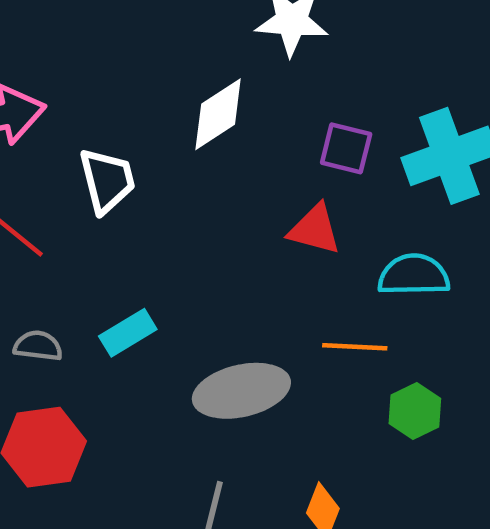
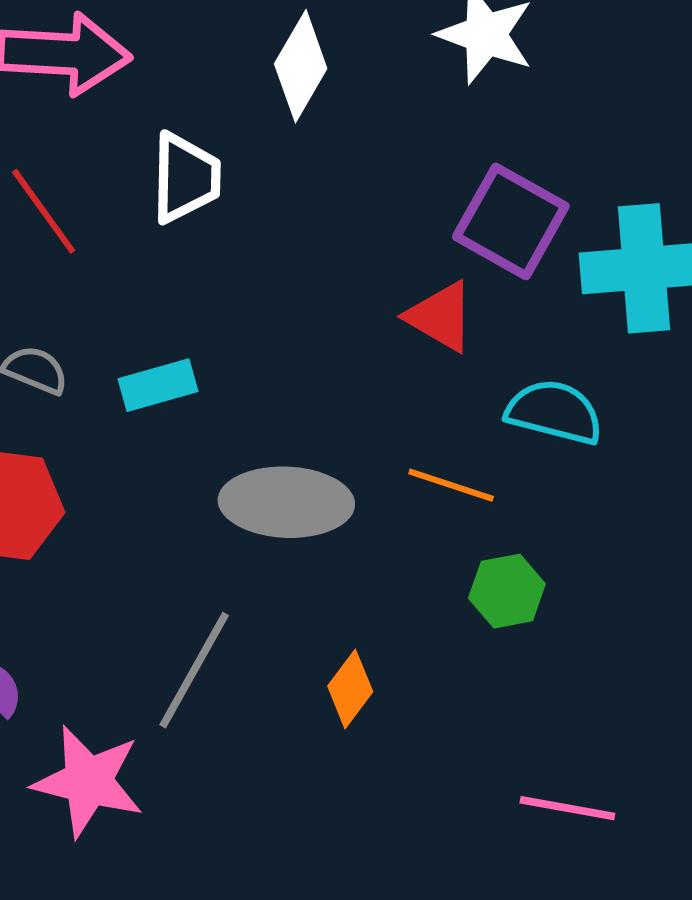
white diamond: (218, 114) -> (301, 66), moved, turned -42
purple square: (346, 148) -> (511, 221), size x1.5

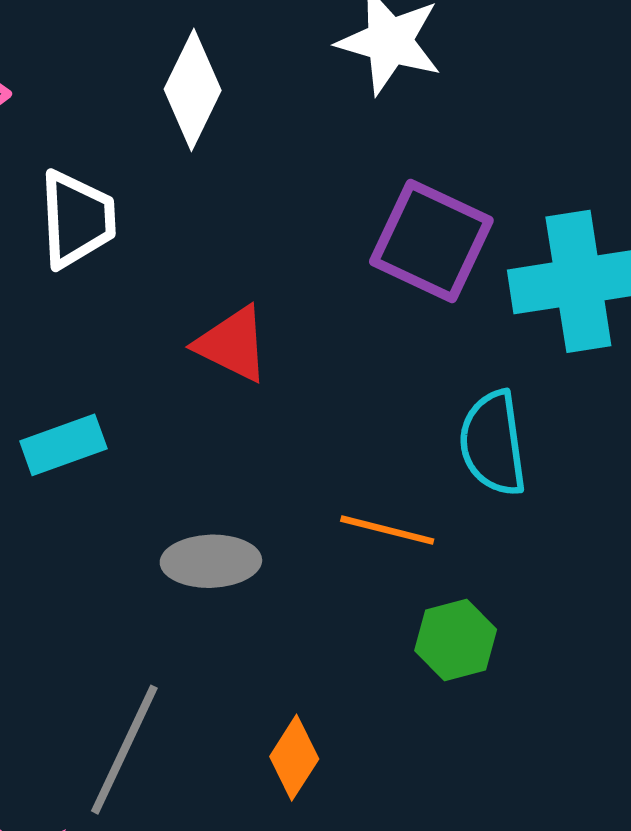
red triangle: (440, 317) -> (232, 344), moved
cyan semicircle: (554, 412) -> (493, 443), turned -108
gray ellipse: (286, 502) -> (211, 561), size x0.7

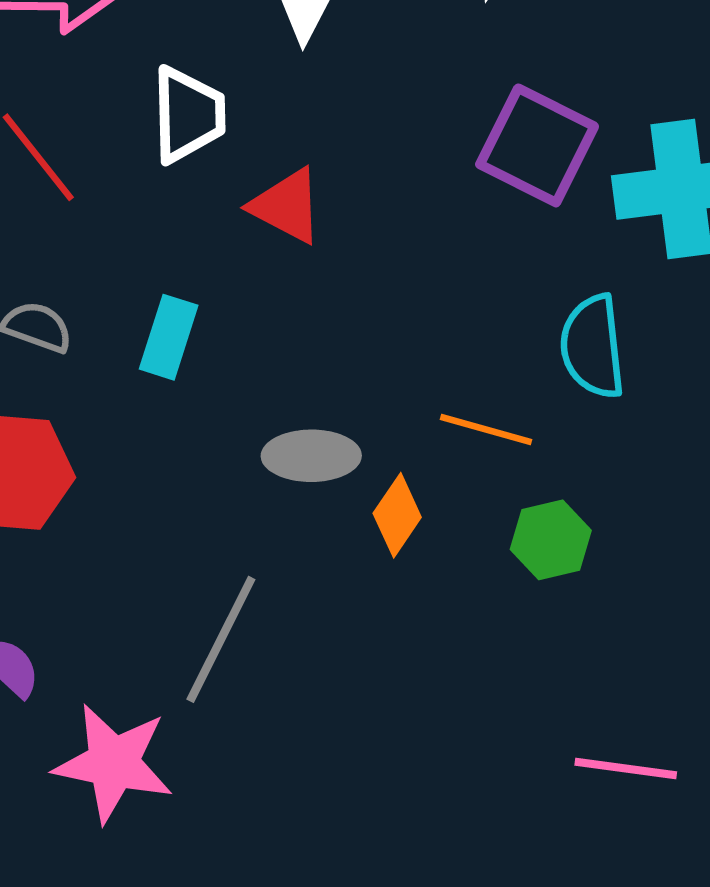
red triangle: (232, 344) -> (287, 206), moved
cyan rectangle: (63, 445) -> (169, 337), turned -54
orange diamond: (294, 758) -> (397, 515), moved

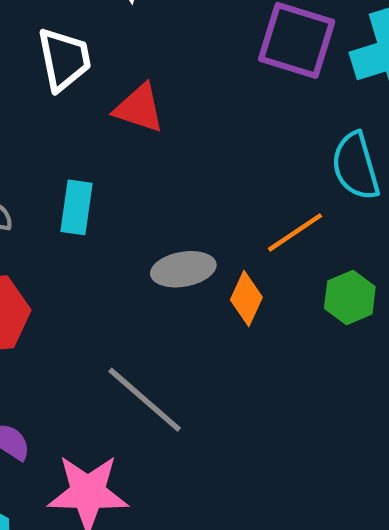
orange line: (486, 430) -> (295, 232), turned -40
gray line: (221, 639) -> (145, 400), turned -66

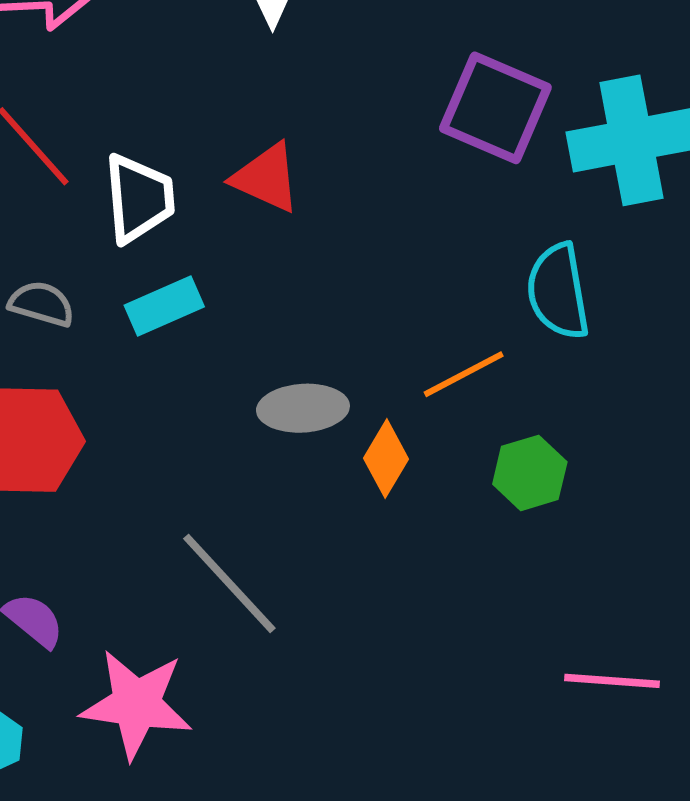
white trapezoid: (64, 59) -> (139, 198), moved
cyan rectangle: (77, 207) -> (164, 306), turned 52

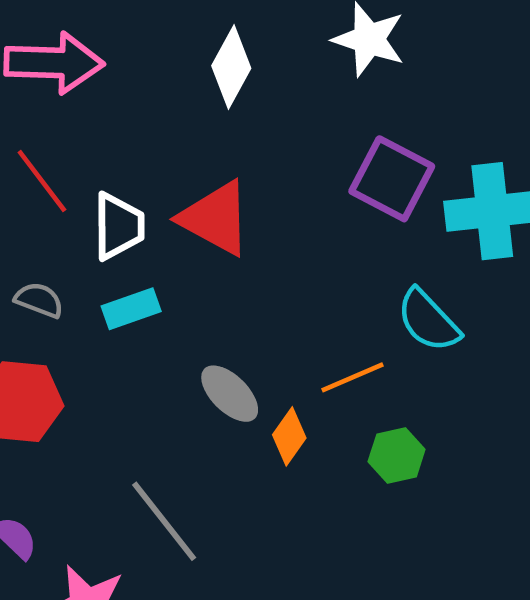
red triangle: (266, 178) -> (215, 218), size x1.4
cyan semicircle: (558, 291) -> (428, 321), turned -38
gray ellipse: (303, 408) -> (230, 394), turned 44

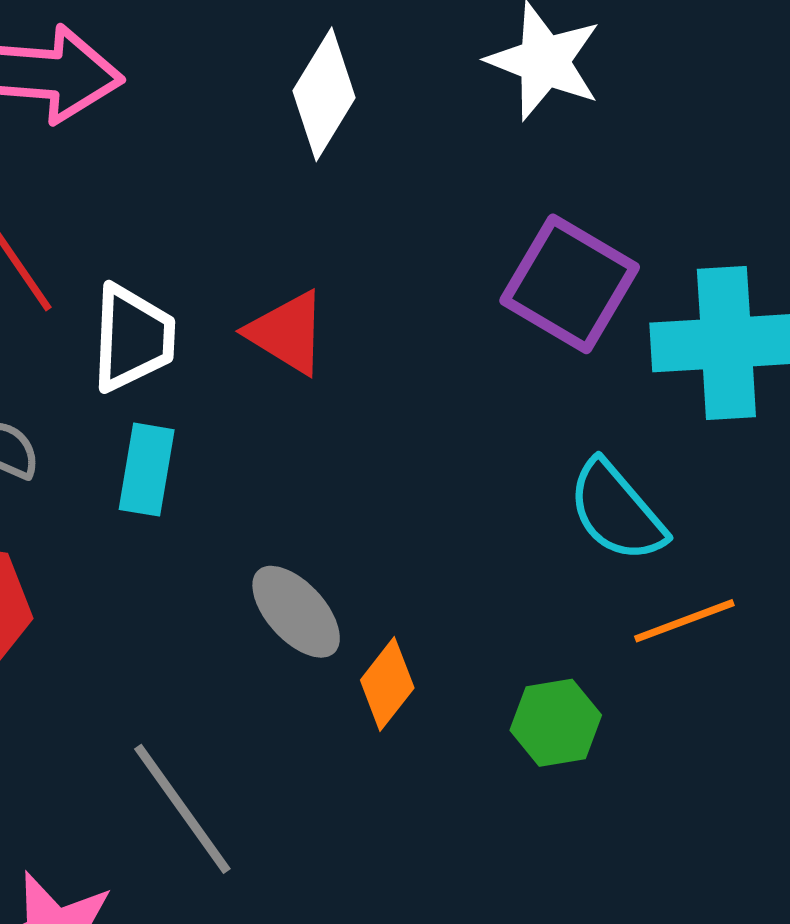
red triangle: (215, 218) -> (287, 333), size x0.7
cyan rectangle: (131, 309) -> (147, 470), turned -64
orange line: (353, 377) -> (684, 621), moved

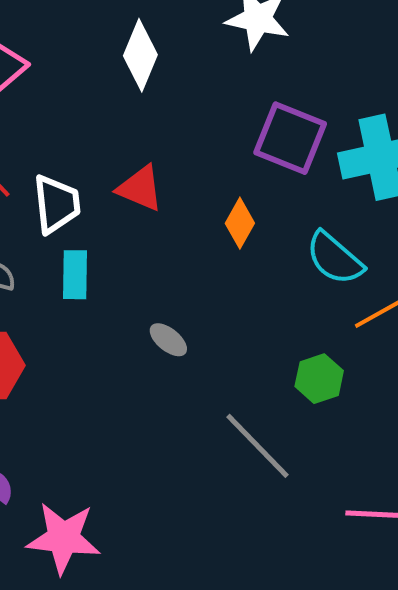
gray ellipse: (296, 612) -> (168, 340), size x0.7
orange diamond: (387, 684) -> (240, 223), moved
gray line: (182, 809) -> (258, 446), moved

